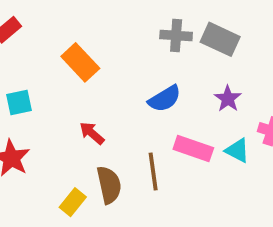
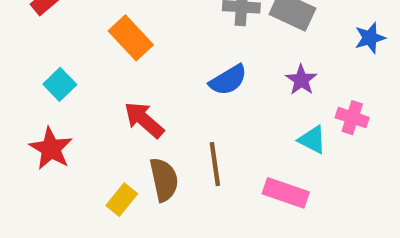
cyan square: (19, 103) -> (60, 84), turned -32
red arrow: (92, 133) -> (144, 120), size x1.4
pink rectangle: (193, 149) -> (286, 193), moved

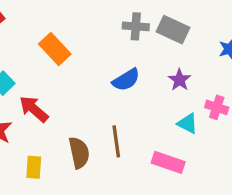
red arrow: (144, 120) -> (34, 109), moved
yellow rectangle: (122, 200) -> (34, 167), moved, turned -35

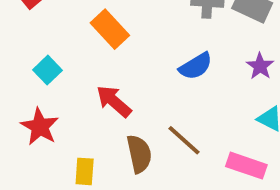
red arrow: (34, 109) -> (114, 101), moved
brown line: (116, 141) -> (184, 140), turned -40

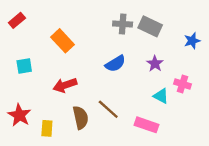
cyan square: (48, 70) -> (24, 66), turned 35
red arrow: (114, 101) -> (65, 85), turned -60
red star: (40, 127) -> (19, 115), moved

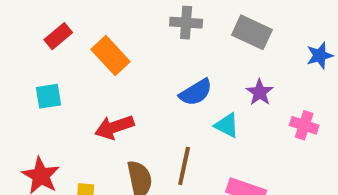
red rectangle: (17, 20) -> (58, 36), moved
gray cross: (123, 24) -> (186, 23), moved
cyan triangle: (161, 96) -> (227, 125), moved
brown line: (108, 109) -> (184, 166), turned 60

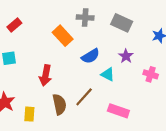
orange rectangle: (110, 56) -> (63, 36), moved
red arrow: (114, 127) -> (45, 75), turned -60
brown line: (184, 166) -> (84, 97), turned 30

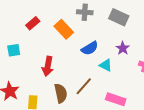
red rectangle: (14, 25) -> (33, 23), moved

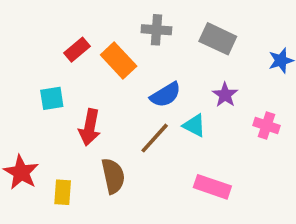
red rectangle: (33, 23) -> (77, 50), moved
cyan square: (14, 50) -> (52, 98), moved
brown line: (84, 86) -> (155, 138), moved

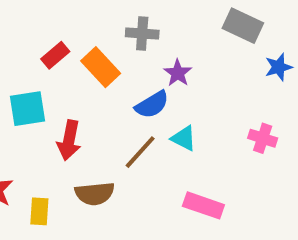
gray rectangle: (218, 39) -> (243, 26), moved
purple star: (225, 95) -> (178, 73), moved
cyan square: (52, 98) -> (28, 109), size x1.4
brown semicircle: (113, 176) -> (95, 194), turned 96

